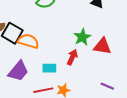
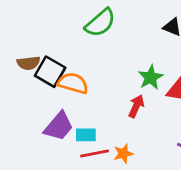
cyan rectangle: (49, 68) -> (86, 135), moved

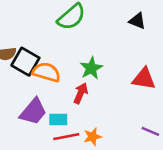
green star: (151, 77) -> (91, 68), moved
red arrow: (136, 106) -> (81, 93), moved

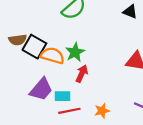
green star: (91, 68) -> (75, 52), moved
orange star: (93, 137) -> (102, 111), moved

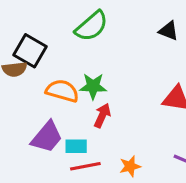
black square: (34, 47) -> (30, 51), moved
green star: (75, 52) -> (93, 86), turned 30

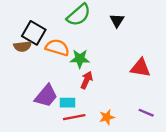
black triangle: (169, 31) -> (117, 21), moved, turned 40
orange semicircle: (62, 91) -> (57, 47), moved

